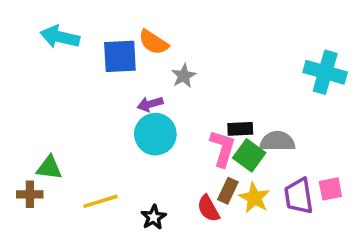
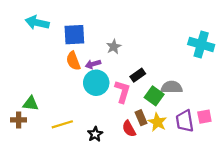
orange semicircle: (154, 42) -> (73, 61), moved, turned 36
black rectangle: (240, 129) -> (138, 75), moved, turned -32
pink L-shape: (223, 148) -> (122, 91), moved
brown rectangle: (228, 191) -> (141, 118), turned -48

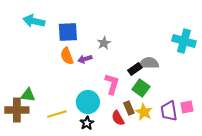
black rectangle: (138, 75) -> (135, 69), moved
cyan circle: (96, 83) -> (88, 102), moved
gray semicircle: (172, 87) -> (149, 63), moved
brown cross: (19, 120) -> (17, 110), size x1.6

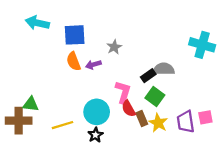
red semicircle: (118, 118) -> (128, 109), moved

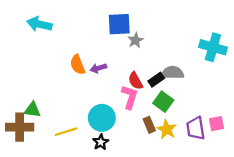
blue square: (75, 35) -> (119, 24), moved
gray star: (114, 47) -> (135, 40), moved
red semicircle: (128, 109) -> (135, 81), moved

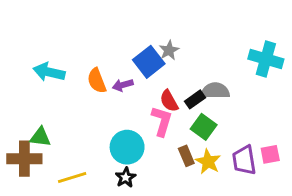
cyan arrow: (39, 24) -> (49, 72), moved
blue square: (119, 24) -> (149, 62), moved, turned -35
yellow line: (66, 132) -> (72, 178), moved

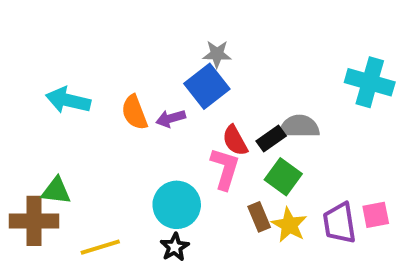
gray star: (169, 50) -> (217, 54), moved, turned 30

